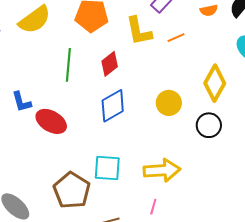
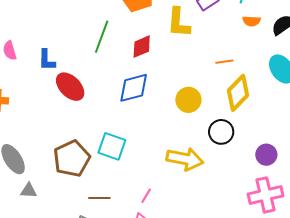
orange line: (176, 38) -> (224, 62), moved
yellow arrow: (162, 170) -> (185, 159), moved

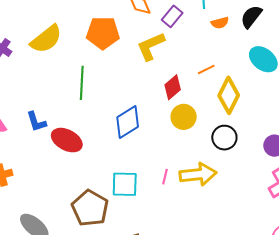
yellow L-shape: (178, 23) -> (151, 46), turned 80
red diamond: (142, 47) -> (173, 87), moved
pink line: (146, 196) -> (165, 177), moved

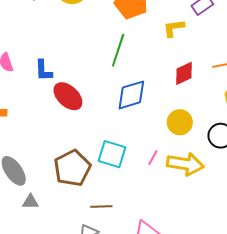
yellow L-shape: (151, 46) -> (174, 28), size x0.7
green line: (82, 83) -> (118, 50), moved
yellow circle: (184, 117) -> (180, 122), moved

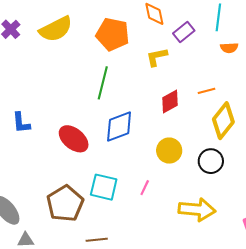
blue L-shape: (44, 70) -> (21, 123), moved
red ellipse: (68, 96) -> (74, 139), moved
yellow arrow: (185, 164) -> (197, 210), moved

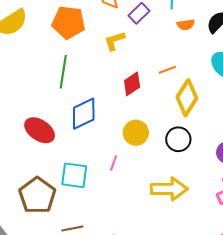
pink line: (145, 188) -> (114, 163), moved

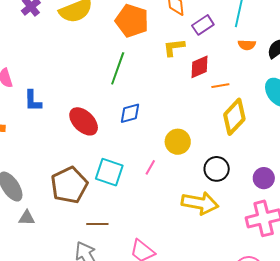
red diamond: (132, 84) -> (200, 67), moved
blue diamond: (84, 114) -> (130, 113), size x0.7
black circle: (178, 139) -> (217, 169), moved

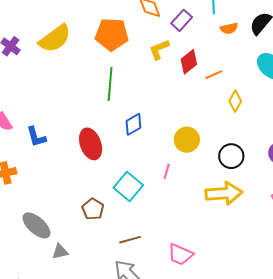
yellow diamond: (234, 117) -> (235, 101), size x0.6
red ellipse: (84, 121) -> (91, 144), turned 40
cyan square: (109, 172) -> (128, 186), turned 36
brown pentagon: (69, 185) -> (93, 209), size x0.6

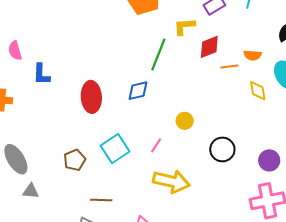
orange semicircle: (229, 28) -> (253, 55), moved
green line: (110, 84) -> (158, 54), moved
yellow diamond: (235, 101) -> (258, 91), moved, turned -55
yellow circle: (187, 140) -> (185, 121), size x0.7
yellow arrow: (224, 193) -> (171, 181), moved

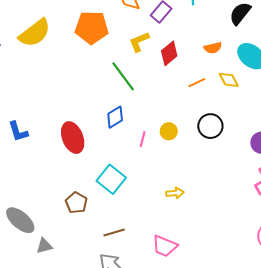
green line: (158, 54) -> (123, 76), turned -40
orange line: (229, 66) -> (197, 83), moved
pink line: (156, 145) -> (143, 139), moved
black circle: (222, 149) -> (210, 126), moved
yellow arrow: (171, 181) -> (175, 193), size x0.5

